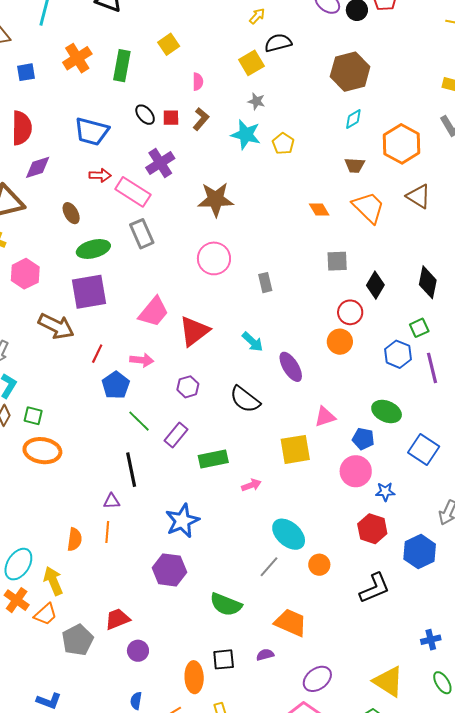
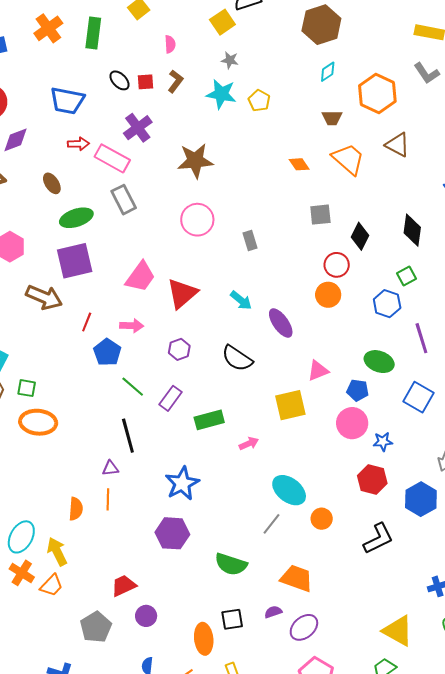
purple line: (432, 368) -> (421, 338), moved
gray pentagon: (78, 640) -> (96, 627), moved
purple ellipse: (317, 679) -> (304, 627), moved

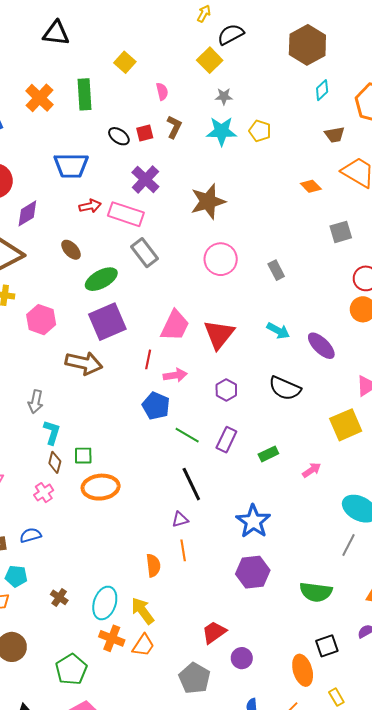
red line: (87, 322) -> (148, 359), moved
green rectangle: (209, 420) -> (268, 454), size x0.7

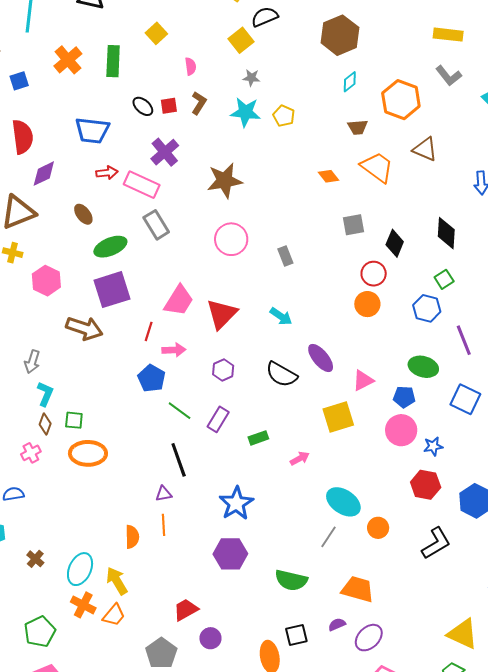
purple ellipse: (321, 346) -> (321, 358), moved

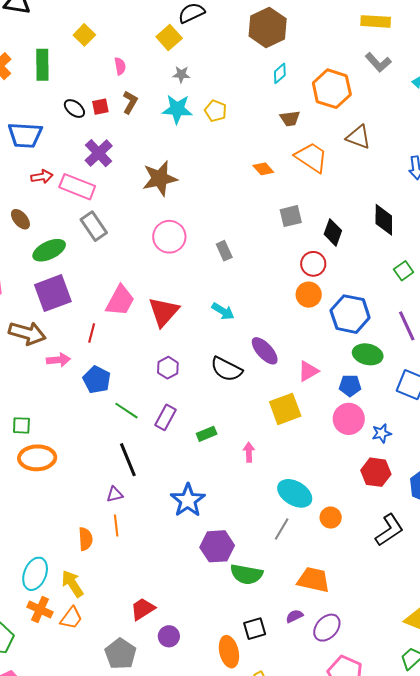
green square: (444, 279) -> (404, 271), moved
blue hexagon: (427, 308) -> (350, 314), moved, size x1.4
pink arrow: (174, 350) -> (58, 360), moved
pink arrow: (300, 458) -> (249, 452), turned -60
purple hexagon: (230, 554) -> (217, 546), moved

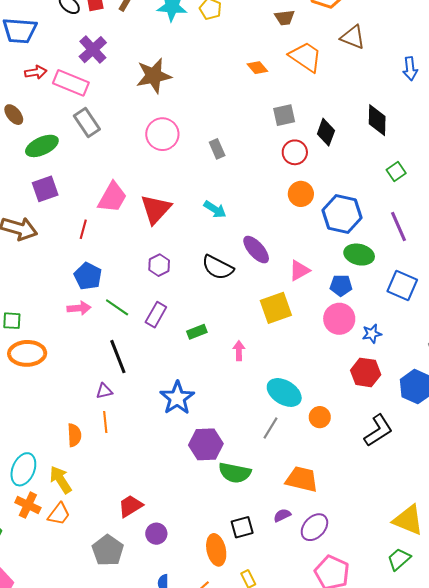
red circle: (313, 264) -> (295, 152), moved
purple square: (53, 293) -> (45, 189), size x0.7
pink arrow: (58, 360) -> (79, 308), moved

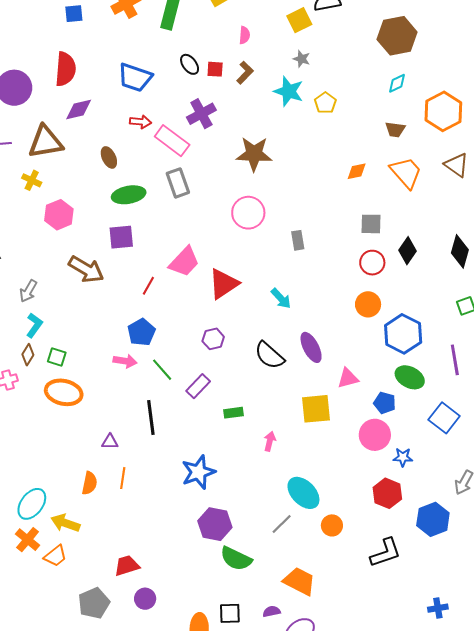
orange diamond: (257, 68) -> (357, 171), turned -75
purple triangle: (104, 391) -> (110, 442), moved
yellow arrow: (61, 480) -> (65, 523), turned -52

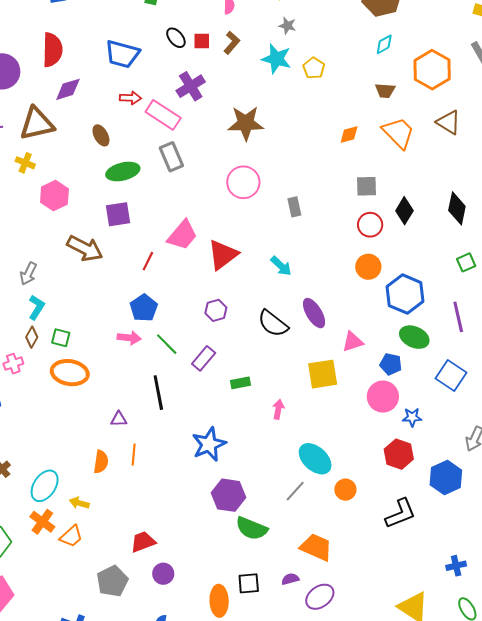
yellow arrow: (65, 523) -> (79, 503), size x0.7

